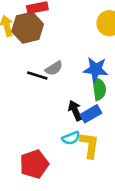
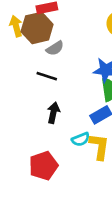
gray semicircle: (54, 68) -> (55, 48), moved
black arrow: (75, 110) -> (53, 113), moved, turned 36

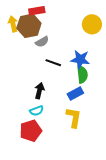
black line: (47, 76) -> (53, 63), moved
cyan semicircle: (81, 139) -> (37, 111), moved

